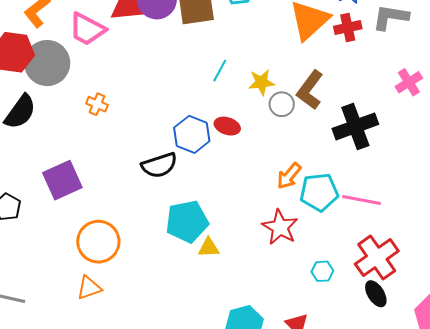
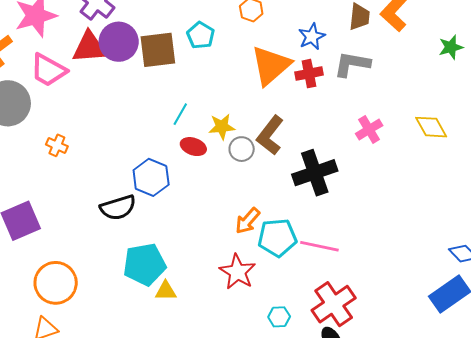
red ellipse: (227, 126) -> (193, 147), moved

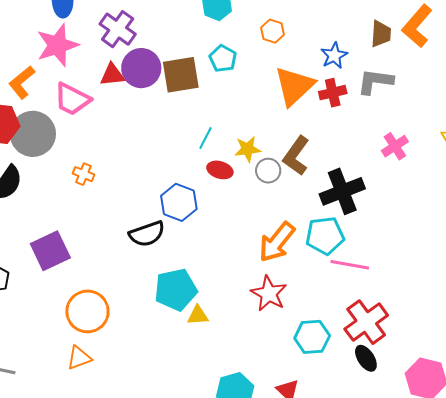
red triangle: (89, 47) -> (112, 75), size x0.7
orange arrow: (247, 221) -> (277, 242), size x1.5
cyan pentagon: (277, 238) -> (325, 236), moved
cyan hexagon: (279, 317) -> (312, 337), size x1.6

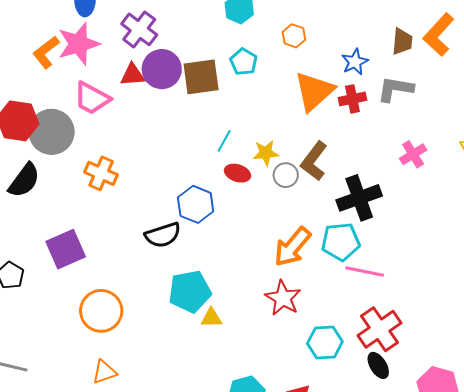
orange L-shape: (22, 82) -> (46, 52), moved
orange cross: (83, 174) -> (101, 173), size x1.5
orange triangle: (79, 358) -> (104, 372), moved

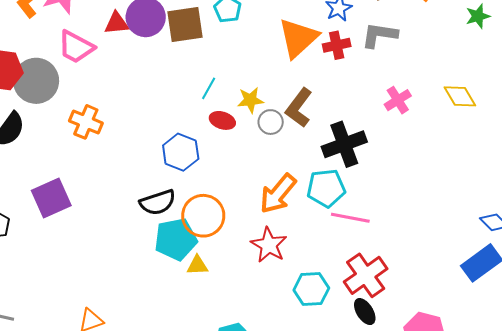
black semicircle: (163, 235) -> (158, 202), moved
orange circle: (101, 311) -> (203, 216), moved

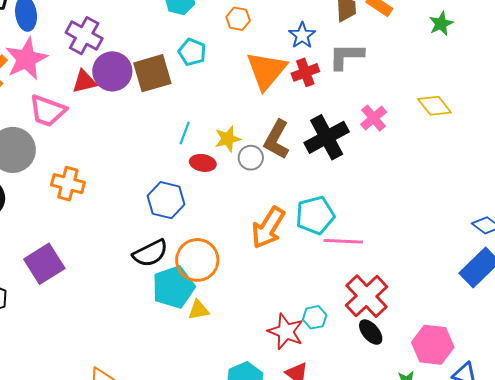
black cross: (344, 144) -> (327, 137), moved
red star: (269, 245) -> (286, 332), moved
cyan hexagon: (311, 289) -> (315, 317), size x0.7

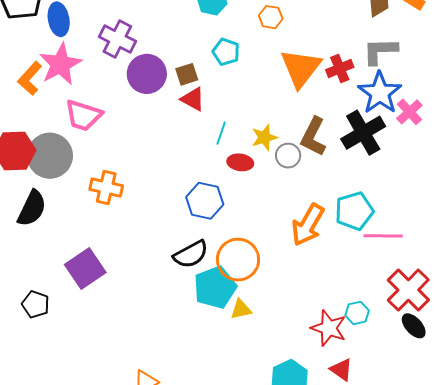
blue star: (302, 35) -> (380, 93), moved, size x1.6
brown square: (152, 73) -> (187, 74), size x0.6
red triangle: (84, 82) -> (193, 99), moved, turned 44

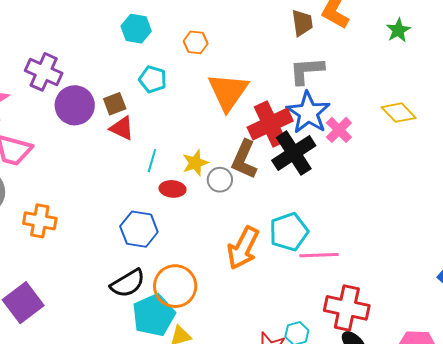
red cross: (340, 68) -> (270, 124), moved, size x1.6
red cross: (408, 290) -> (347, 308), turned -30

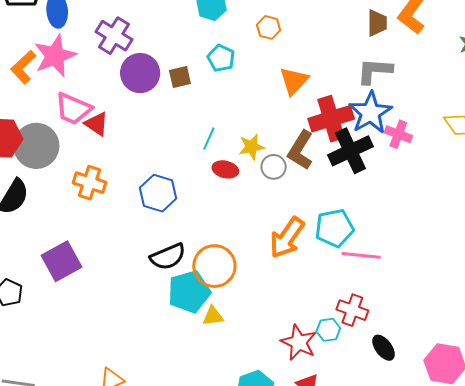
orange triangle: (228, 92) -> (294, 81), size x0.7
red triangle: (122, 128) -> (96, 124), moved
pink cross: (339, 130) -> (398, 134), turned -32
blue hexagon: (139, 229) -> (158, 193), moved
red cross: (347, 308) -> (352, 310), moved, size x0.7

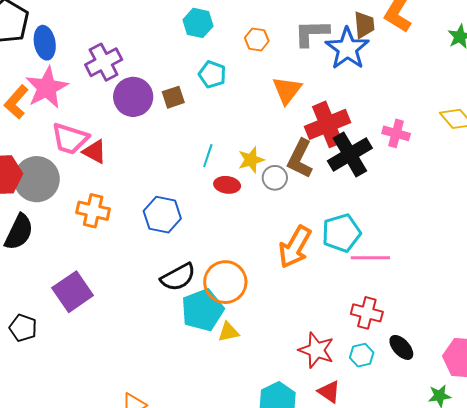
purple cross: (114, 36) -> (104, 62), turned 36
gray L-shape: (375, 71) -> (312, 33), moved
blue star: (370, 113) -> (347, 49), moved
cyan hexagon: (328, 330) -> (362, 355), moved

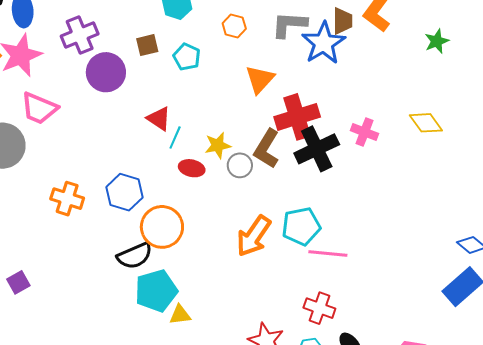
brown square: (173, 97) -> (147, 45), moved
red triangle: (95, 152) -> (159, 119), moved
orange cross: (93, 211) -> (67, 199), moved
orange circle: (225, 282) -> (162, 227), moved
purple square: (73, 292) -> (18, 282), moved, size x0.6

